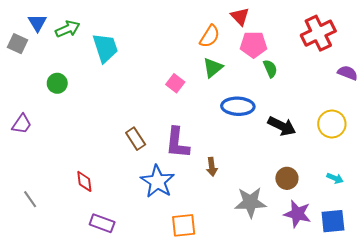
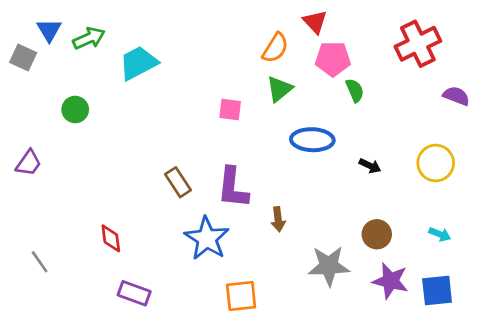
cyan trapezoid: (105, 48) -> (138, 63), turned -100
pink square: (175, 83) -> (230, 110), turned -30
black arrow: (282, 126) -> (370, 166), size x0.6

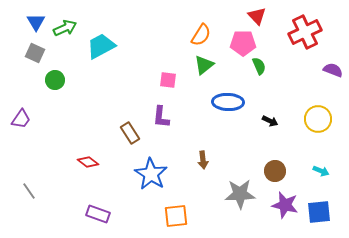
red triangle: (315, 22) -> (257, 16), moved
gray square: (23, 57) -> (35, 53), moved
purple L-shape: (233, 188) -> (161, 117), moved, size x0.7
red diamond: (111, 238) -> (88, 162), moved, turned -45

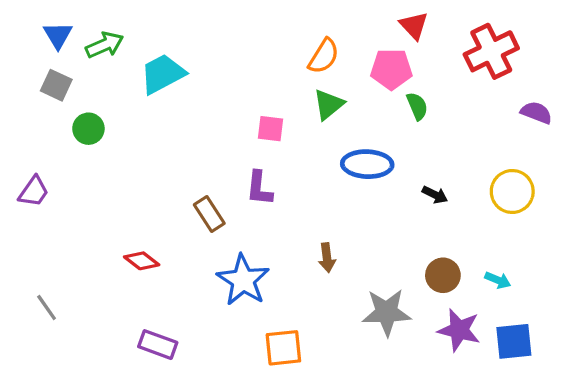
cyan arrow: (321, 171) -> (498, 280), moved

